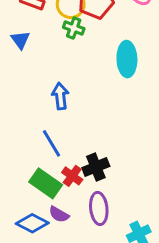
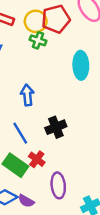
black cross: (96, 167) -> (56, 127), moved
purple semicircle: (59, 214) -> (26, 201), moved

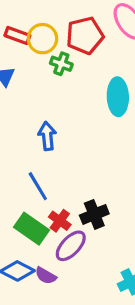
yellow circle: (36, 21) -> (42, 39), moved
black cross: (56, 127) -> (94, 214), moved
purple ellipse: (58, 185) -> (71, 246), moved, turned 50

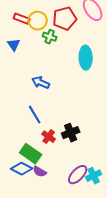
blue arrow: (47, 136) -> (41, 83), turned -60
green rectangle: (31, 229) -> (31, 154), moved
purple ellipse: (71, 246) -> (78, 175), moved

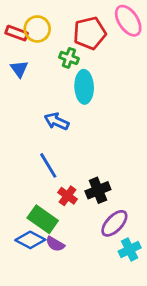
red rectangle: (22, 19) -> (17, 33), moved
yellow circle: (38, 21) -> (37, 29), moved
cyan ellipse: (86, 58) -> (84, 87), moved
purple ellipse: (78, 175) -> (114, 223), moved

